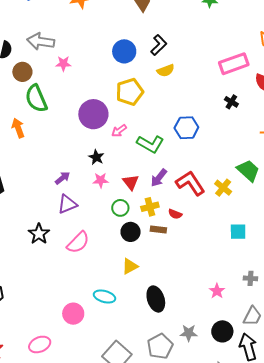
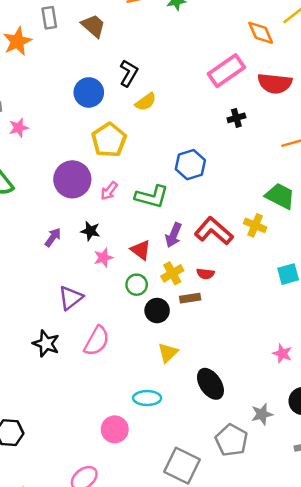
black cross: (231, 102) -> (236, 118), turned -32
purple arrow: (62, 178) -> (53, 237), moved

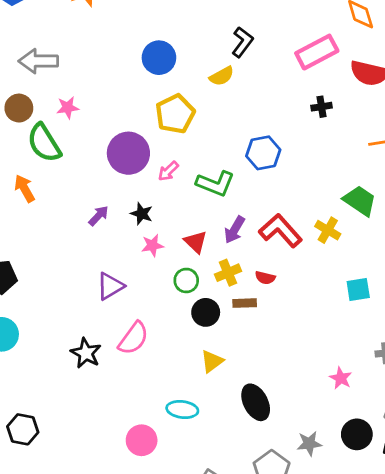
black L-shape: (129, 73) -> (242, 42), moved
pink star: (19, 128) -> (68, 108), moved
black star: (46, 344) -> (86, 353), moved

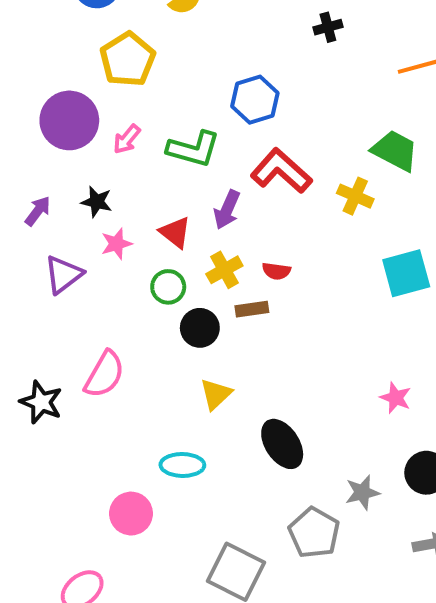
red L-shape: (280, 231) -> (281, 171), moved
purple triangle: (110, 286) -> (63, 274), moved
cyan square: (358, 290) -> (406, 273), size x1.4

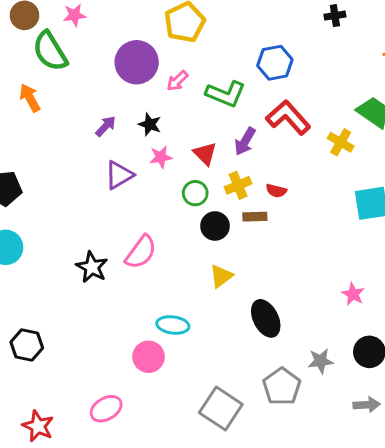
cyan ellipse: (182, 465) -> (173, 325), moved

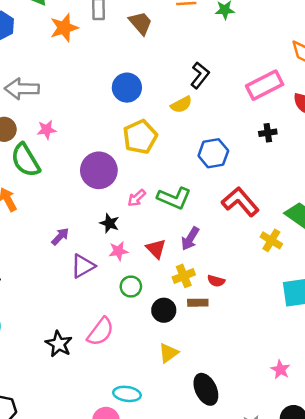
blue hexagon: (275, 63) -> (213, 153), moved
pink arrow: (177, 81) -> (137, 198), moved
red L-shape: (288, 117) -> (240, 202), moved
purple arrow: (106, 126) -> (60, 236), moved
green circle: (195, 193) -> (131, 287), moved

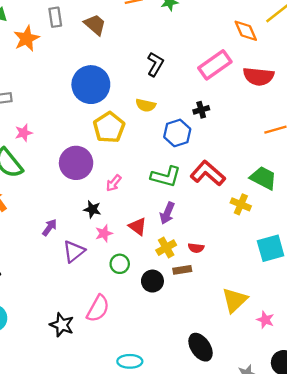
blue circle: (127, 88) -> (91, 85), size x1.4
yellow semicircle: (181, 105) -> (146, 105), moved, turned 48
black cross: (268, 133) -> (201, 110), moved
green L-shape: (174, 198) -> (166, 177), moved
yellow triangle: (168, 353) -> (235, 300), moved, size x1.4

